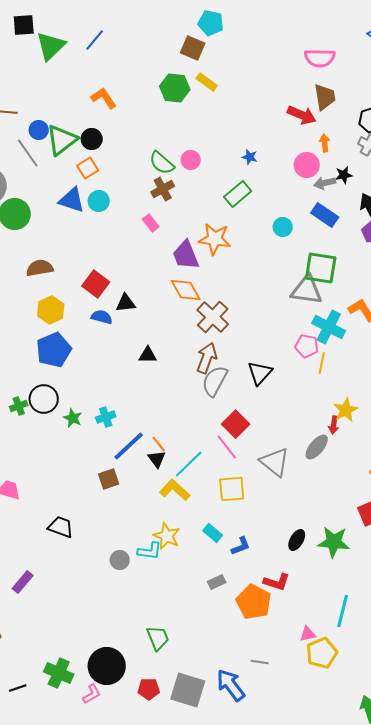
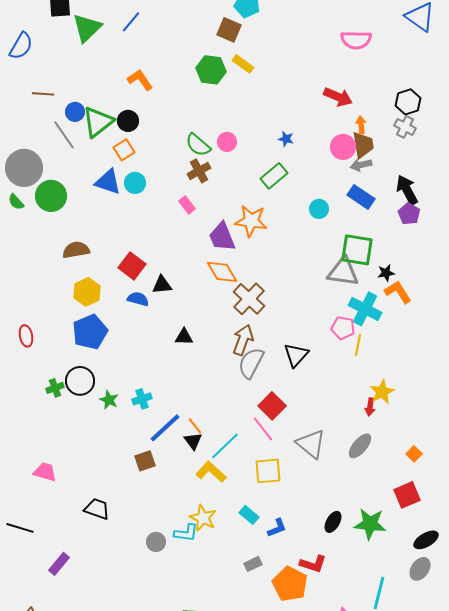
brown trapezoid: (325, 97) -> (363, 145), moved
black star: (344, 175) -> (386, 273), moved
gray ellipse: (317, 447) -> (360, 446), moved

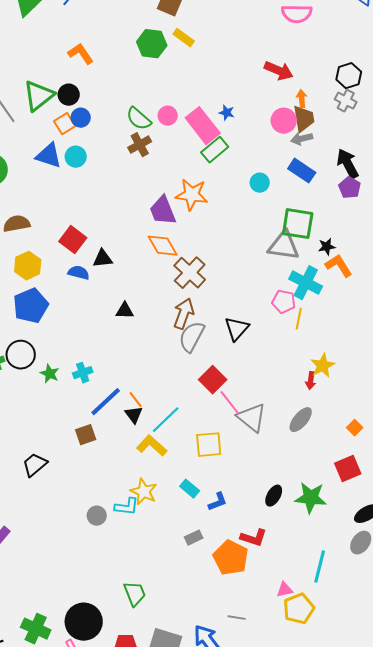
blue circle: (75, 112) -> (81, 118), moved
pink rectangle: (187, 205) -> (203, 126), moved, size x2.0
pink line: (263, 429) -> (230, 403), moved
black trapezoid: (97, 509) -> (35, 465), moved, turned -60

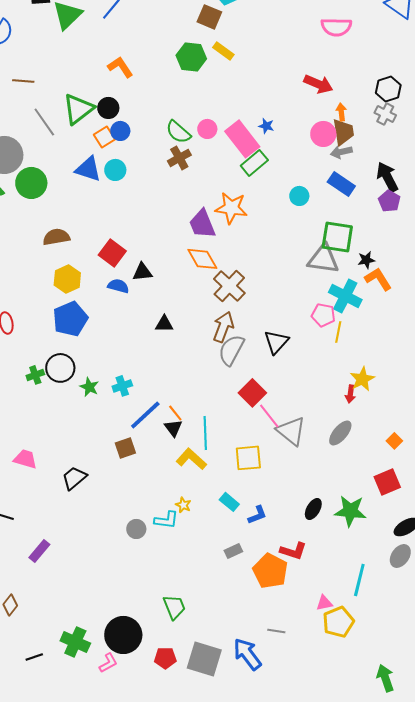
cyan line: (166, 420) -> (205, 433), turned -48
yellow star: (144, 492) -> (183, 505), size x0.6

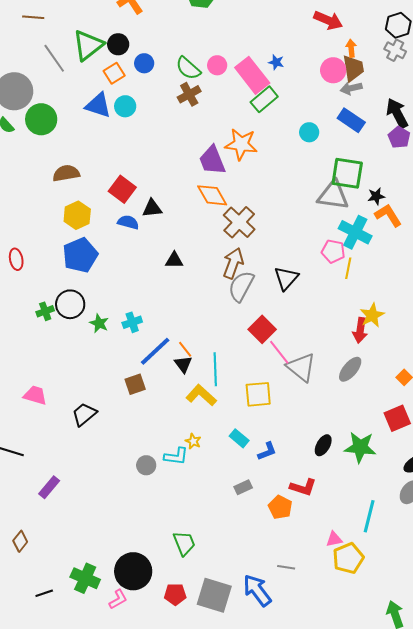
blue circle: (120, 131) -> (144, 63), moved
red arrow: (350, 394) -> (360, 330), size x1.4
orange pentagon: (270, 571) -> (280, 507), size x0.7

